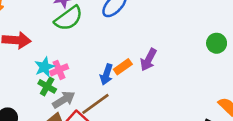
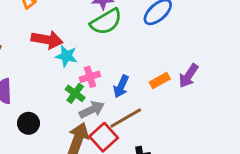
cyan star: (44, 67) -> (66, 56), moved, turned 30
blue arrow: (106, 74) -> (121, 86), moved

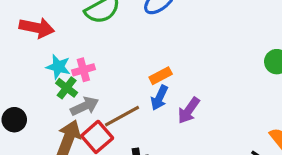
cyan star: (66, 56) -> (58, 67), moved
purple arrow: (189, 76) -> (189, 110), moved
blue arrow: (121, 86) -> (159, 98), moved

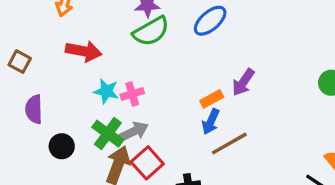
green cross: (67, 88) -> (108, 134), moved, size x1.4
purple arrow: (189, 110) -> (243, 82), moved
brown line: (122, 116) -> (229, 144), moved

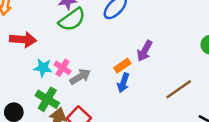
pink cross: (132, 94) -> (63, 68), turned -35
gray arrow: (134, 131) -> (80, 77), moved
brown line: (229, 144) -> (179, 89), moved

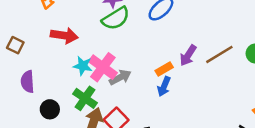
pink cross: (63, 68) -> (103, 67), size x1.6
brown line: (179, 89) -> (219, 54), moved

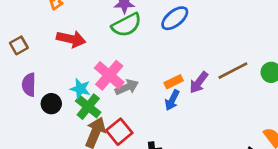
brown square: (15, 45) -> (19, 45), turned 30
purple arrow: (188, 55) -> (199, 82), moved
cyan star: (83, 66) -> (80, 89), moved
black circle: (50, 109) -> (51, 104), moved

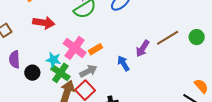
orange rectangle: (174, 82) -> (96, 49), moved
gray arrow: (127, 87) -> (88, 71), moved
blue arrow: (172, 100) -> (123, 63), turned 126

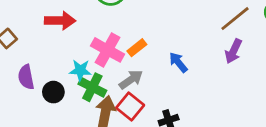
purple arrow: (143, 49) -> (233, 51), moved

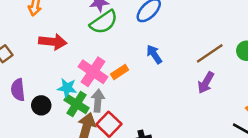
blue arrow: (178, 62) -> (154, 54), moved
gray arrow: (131, 80) -> (98, 101), moved, turned -55

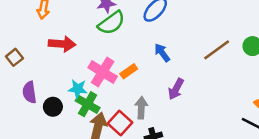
purple arrow: (206, 83) -> (176, 89), moved
gray arrow: (98, 101) -> (141, 108), moved

